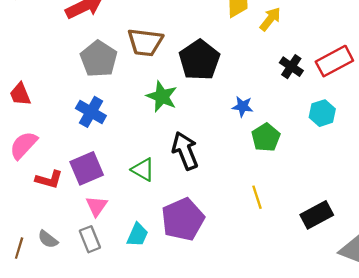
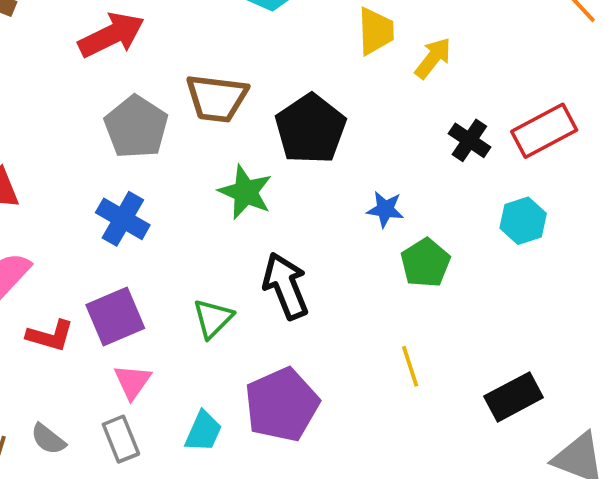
green triangle: (143, 170) -> (213, 318), turned 45

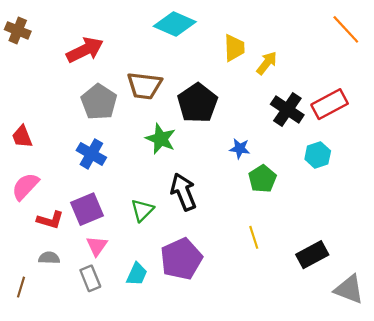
black cross: (469, 140) -> (287, 110), size x1.4
gray semicircle: (48, 439) -> (49, 258), moved, turned 144

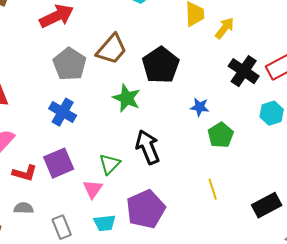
brown trapezoid: (144, 86) -> (112, 49), turned -56
pink triangle: (97, 246) -> (93, 189), moved
cyan trapezoid: (137, 274) -> (105, 223), turned 60

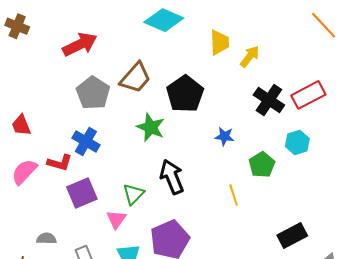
green pentagon: (221, 135) -> (262, 165), moved
red L-shape: (25, 173) -> (60, 163), moved
yellow line: (213, 189) -> (234, 195), moved

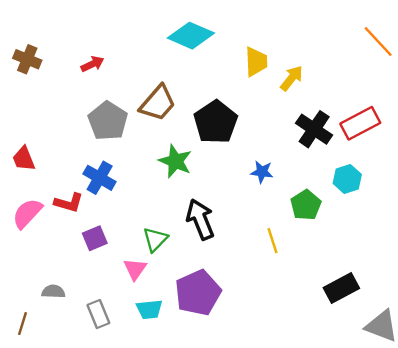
brown cross: (17, 26) -> (27, 59), moved
red arrow: (80, 44) -> (92, 64), size x0.6
purple square: (82, 193) -> (95, 238), size x0.7

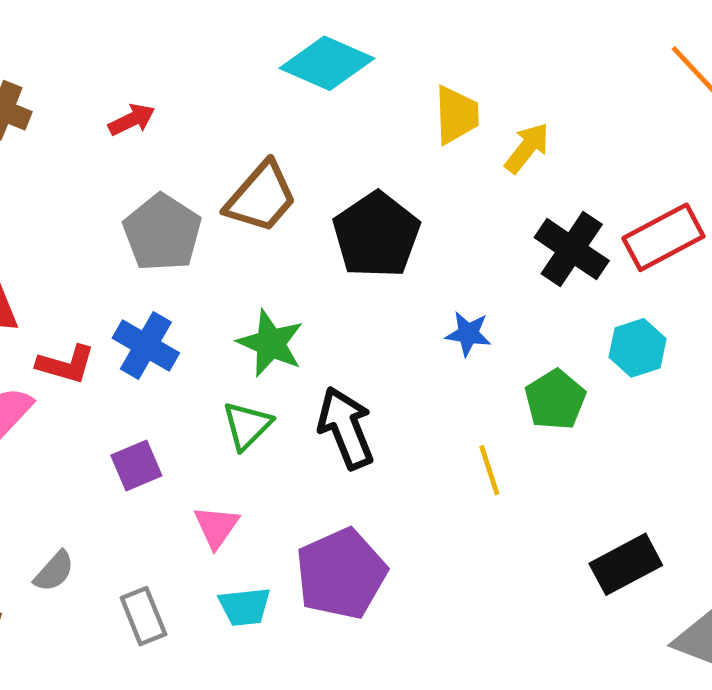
green star: (175, 161) -> (271, 343), moved
red L-shape: (69, 203) -> (66, 364), moved
green triangle: (155, 239) -> (247, 426), moved
gray semicircle: (53, 292) -> (54, 571), turned 130

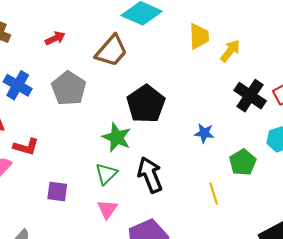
brown trapezoid: (261, 197) -> (111, 51), moved
black pentagon: (376, 235) -> (146, 104), moved
blue cross: (146, 346) -> (18, 85), moved
purple square: (136, 466) -> (57, 191), turned 30
pink triangle: (216, 527) -> (107, 209), moved

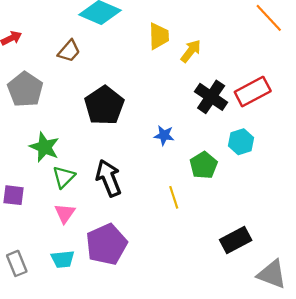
brown trapezoid: (111, 51) -> (69, 51), size x0.7
green star: (117, 137) -> (44, 147), moved

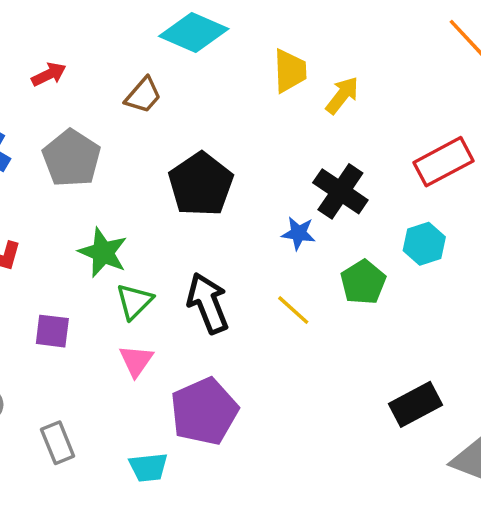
black cross: (211, 97) -> (340, 191), moved
yellow line: (174, 197) -> (293, 310), moved, turned -30
cyan trapezoid: (63, 259) -> (148, 467), moved

